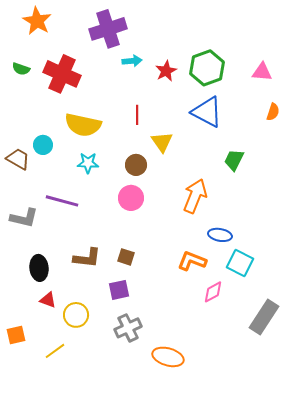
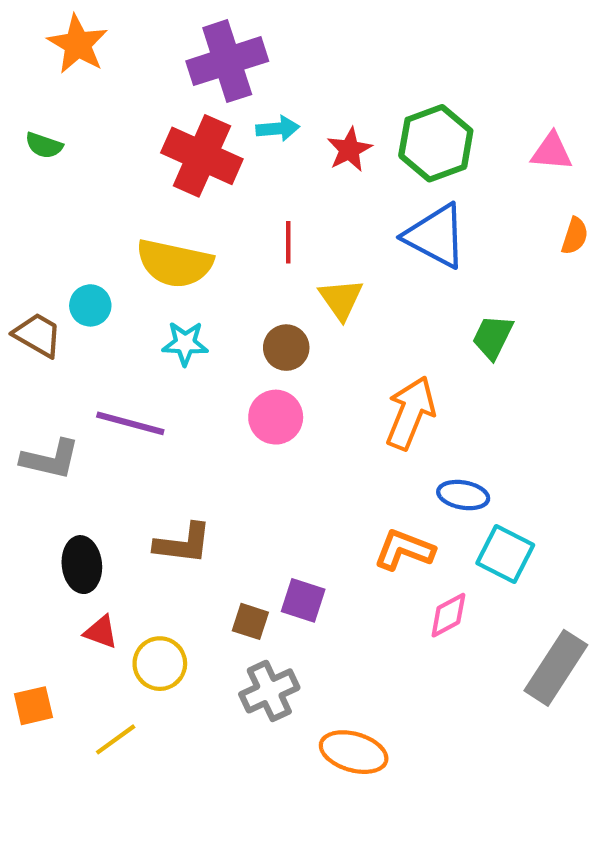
red cross: (62, 74) -> (202, 156), moved
brown square: (126, 257) -> (250, 621), moved
purple square: (119, 290) -> (303, 600), moved, turned 30

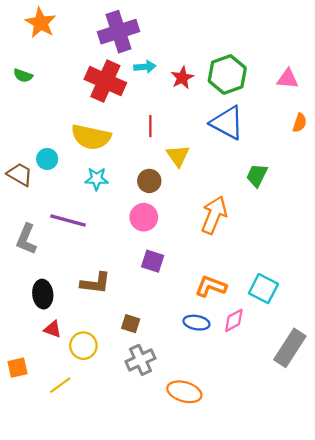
gray L-shape: (50, 459) -> (26, 239), turned 100
blue ellipse: (463, 495) -> (196, 323), moved
purple square: (303, 600) -> (153, 261), moved

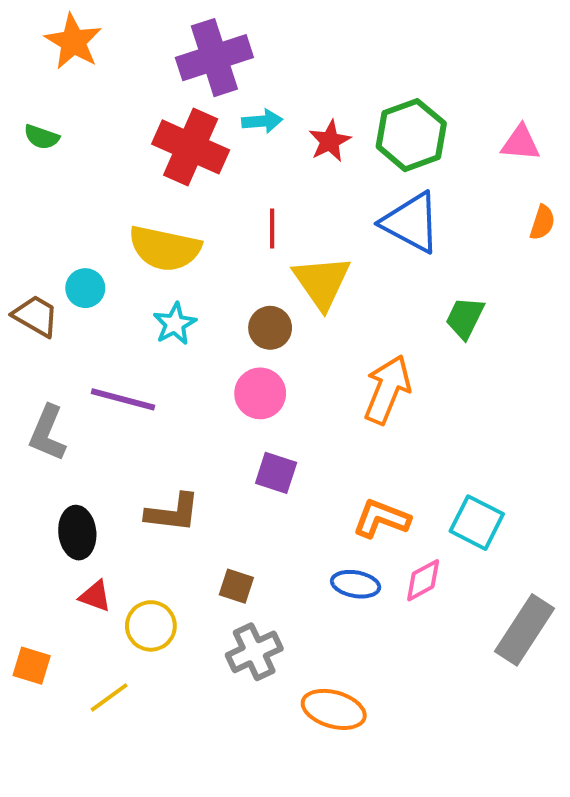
yellow triangle: (178, 156) -> (322, 282), size x1.4
cyan star: (97, 179) -> (175, 324), turned -30
orange square: (18, 368) -> (32, 666), turned 30

